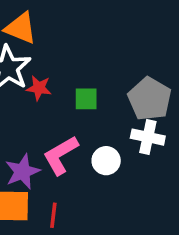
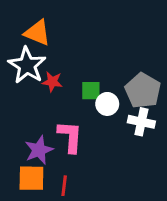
pink L-shape: (61, 155) -> (70, 137), turned 124
white circle: (106, 161) -> (107, 104), moved

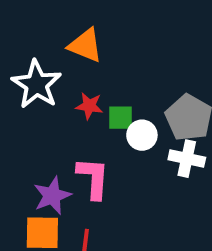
orange triangle: (37, 33) -> (85, 45), moved
red star: (52, 82) -> (89, 106), moved

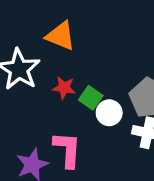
green square: (120, 118) -> (91, 98), turned 35

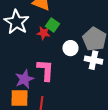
green square: (91, 98) -> (52, 25), moved

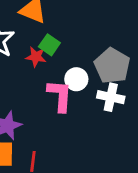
pink L-shape: (45, 70) -> (60, 96), moved

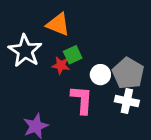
green square: (49, 45) -> (73, 55), turned 30
white circle: (76, 79) -> (100, 75), moved

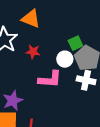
green square: (73, 55) -> (75, 43), moved
pink L-shape: (82, 100) -> (50, 79), turned 90

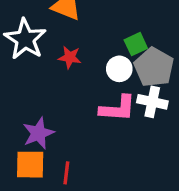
pink L-shape: (50, 79) -> (118, 108), moved

